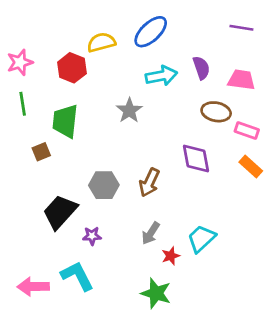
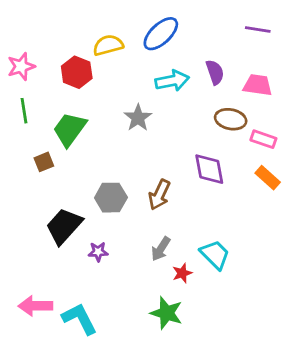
green trapezoid: (65, 121) -> (70, 129), turned 30
cyan trapezoid: (201, 239) -> (215, 255), turned 88
cyan L-shape: (77, 276) -> (80, 319), moved

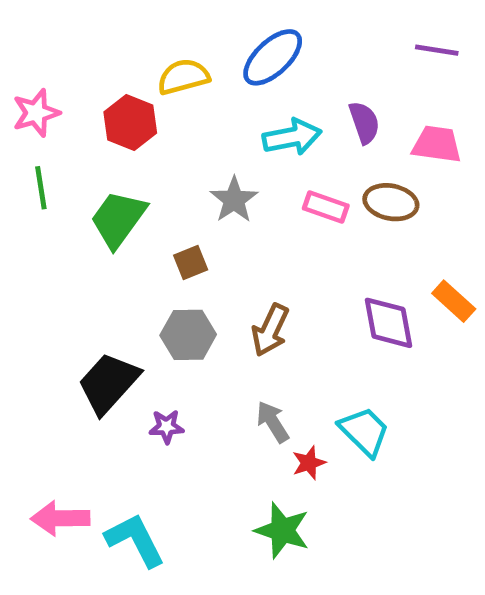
pink rectangle: (263, 139) -> (326, 207), moved
brown square: (44, 162) -> (191, 263), moved
purple diamond: (209, 169) -> (388, 323), moved
gray arrow: (161, 249) -> (273, 422), turned 115

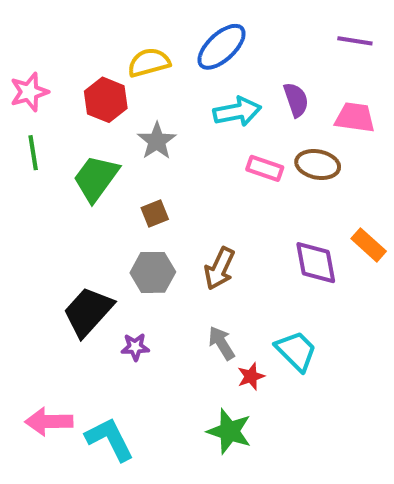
gray star: (234, 200) -> (157, 141), moved

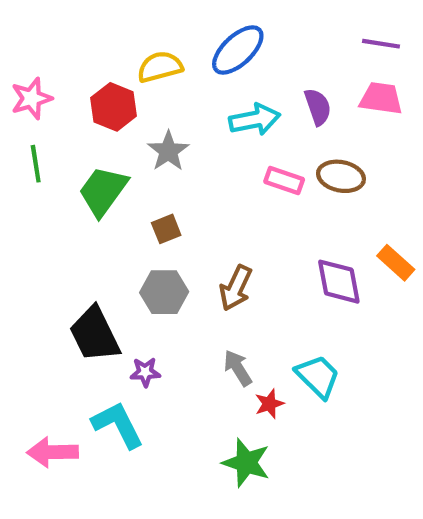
pink trapezoid: (355, 117) -> (381, 98), moved
black trapezoid: (88, 312) -> (95, 334), turned -68
cyan L-shape: (110, 439) -> (118, 425), moved

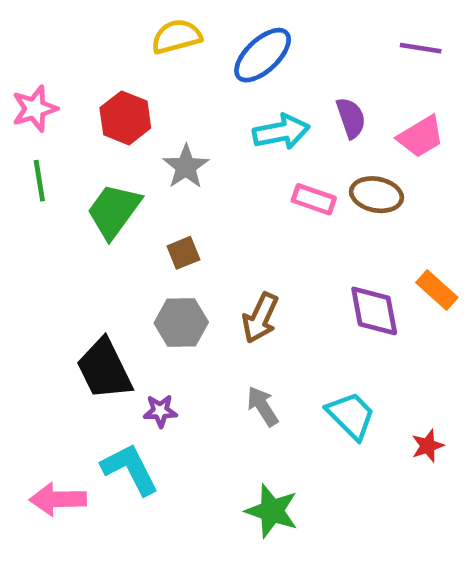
yellow semicircle: (160, 67) -> (177, 37), moved
pink trapezoid: (381, 98) -> (421, 137), moved, turned 141
red star: (269, 404) -> (428, 446), moved

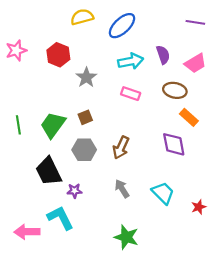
green line: (39, 181) -> (18, 125), moved
pink rectangle: (314, 199) -> (131, 94), moved
green trapezoid: (114, 211) -> (53, 125), moved
orange rectangle: (437, 290) -> (189, 117), moved

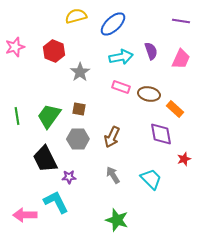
pink trapezoid: (195, 63) -> (181, 59), turned -35
brown ellipse: (175, 90) -> (149, 94), moved
brown square: (85, 117) -> (79, 109), turned 32
red star: (199, 207) -> (184, 159), moved

